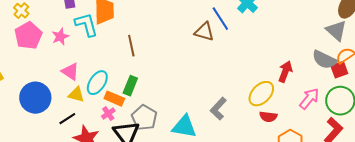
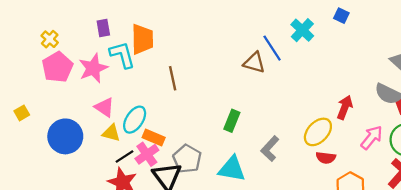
pink star: (60, 37) -> (93, 68), size x1.5
green rectangle: (130, 86) -> (232, 121), moved
pink cross: (108, 114) -> (147, 154), size x1.5
black line: (67, 119) -> (125, 157), moved

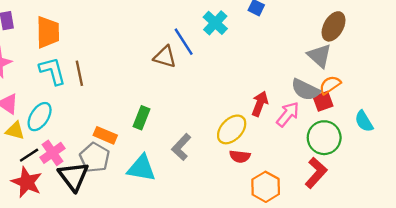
cyan L-shape: (122, 55) -> (52, 71), moved
orange rectangle: (154, 138) -> (105, 135), moved
pink arrow: (372, 138) -> (288, 114), moved

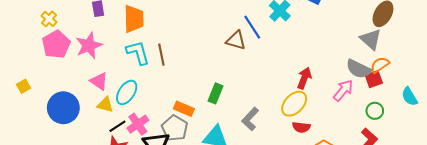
red arrow: (260, 104) -> (304, 78), moved
green circle: (324, 138) -> (375, 111), size x0.6

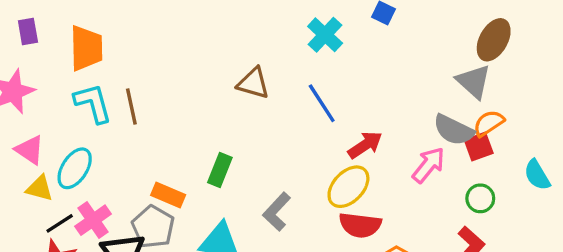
blue line: (252, 27) -> (322, 103), moved
red arrow: (304, 78) -> (365, 145), turned 35
red semicircle: (301, 127) -> (360, 225), size x1.4

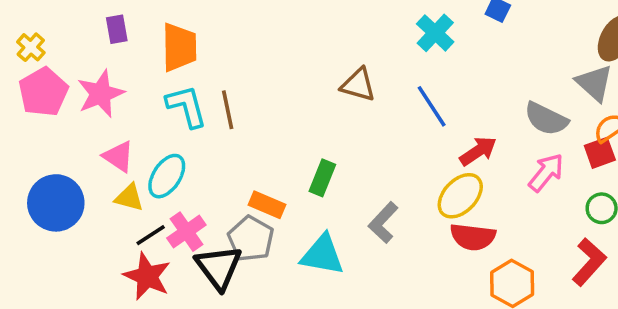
gray semicircle: (454, 130) -> (546, 119), moved

